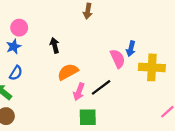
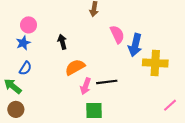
blue arrow: (131, 49) -> (135, 45), size x1.5
pink semicircle: (118, 59) -> (117, 34), moved
black line: (101, 87) -> (107, 82), turned 30

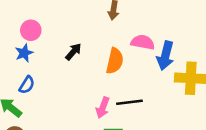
pink semicircle: (117, 34) -> (143, 42), turned -54
black arrow: (62, 42) -> (73, 52), turned 56
orange semicircle: (75, 67) -> (115, 61), moved, turned 132

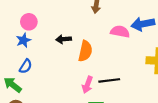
black arrow: (73, 52) -> (64, 39), turned -136
blue arrow: (165, 56) -> (143, 24), moved, turned 65
orange semicircle: (115, 61) -> (85, 51), moved

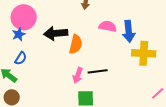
pink circle: (29, 22) -> (24, 17), size x1.6
blue arrow: (143, 24) -> (129, 31), moved, turned -85
black arrow: (64, 39) -> (56, 33), size x1.6

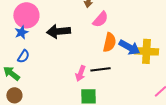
pink semicircle: (108, 26) -> (100, 19), moved, turned 120
blue arrow: (129, 31) -> (129, 47), moved, turned -55
orange semicircle: (76, 44) -> (109, 42), moved

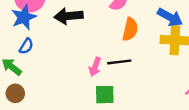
blue star: (21, 32) -> (24, 17), size x1.5
blue arrow: (129, 47) -> (170, 17), moved

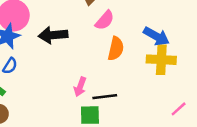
black line: (119, 62) -> (105, 97), moved

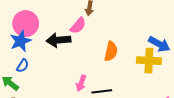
pink semicircle: (105, 20) -> (78, 26), moved
blue arrow: (156, 36) -> (159, 44), moved

